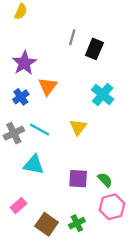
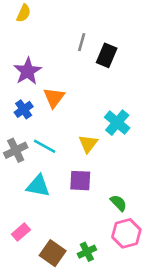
cyan cross: (103, 95) -> (117, 123), moved
purple square: (78, 179) -> (80, 181), moved

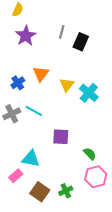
purple star: (28, 71) -> (26, 36), moved
yellow triangle: (88, 144) -> (67, 85), moved
cyan triangle: (38, 186) -> (31, 159), moved

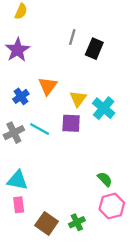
purple star: (26, 36) -> (17, 50), moved
purple square: (61, 137) -> (71, 123), moved
cyan triangle: (31, 159) -> (17, 180), moved
pink rectangle: (16, 176) -> (19, 205), turned -56

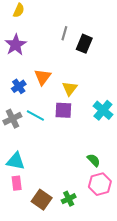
cyan cross: (104, 108) -> (103, 110), moved

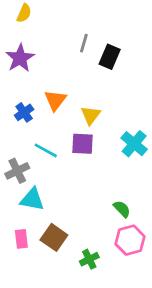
gray cross: (12, 119) -> (17, 171), moved
cyan triangle: (16, 161) -> (32, 199), moved
brown square: (42, 200) -> (54, 237), moved

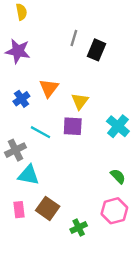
yellow semicircle: (24, 13) -> (21, 12), turned -35
purple star: (20, 58) -> (18, 51), turned -30
green semicircle: (122, 209) -> (118, 176), moved

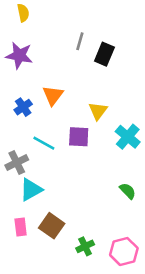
yellow triangle: (80, 101) -> (98, 111), moved
cyan triangle: (29, 175) -> (31, 190), turned -40
pink hexagon: (114, 211) -> (124, 252), moved

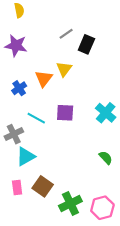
gray line: (80, 41) -> (66, 34), turned 40
yellow triangle: (98, 111) -> (64, 69), moved
green cross: (85, 246) -> (70, 203), size x1.5

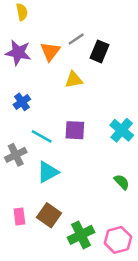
yellow triangle: (64, 69) -> (74, 80), turned 42
orange triangle: (44, 79) -> (50, 51), moved
cyan triangle: (26, 157) -> (48, 172), moved

